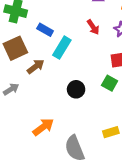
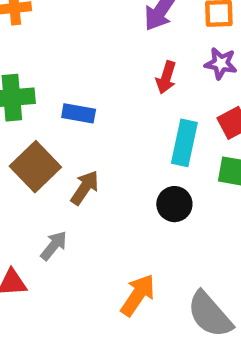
red arrow: (93, 27) -> (166, 78), turned 70
cyan rectangle: (62, 48) -> (184, 143), moved

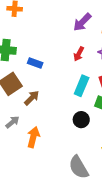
black circle: (174, 204) -> (81, 120), moved
orange arrow: (138, 295) -> (33, 137), moved, turned -30

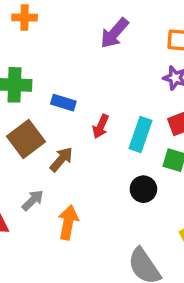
purple arrow: (82, 22) -> (114, 33), moved
red arrow: (79, 54) -> (101, 126), moved

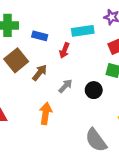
cyan rectangle: (140, 135) -> (83, 31), moved, turned 65
gray arrow: (33, 200) -> (65, 86), moved

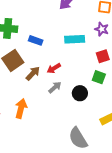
red arrow: (64, 50) -> (54, 68), moved, turned 32
orange arrow: (46, 113) -> (21, 108), moved

